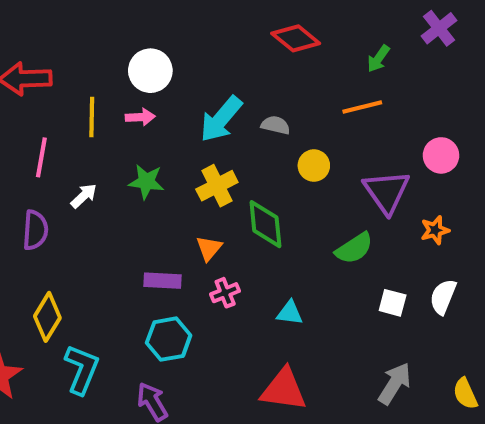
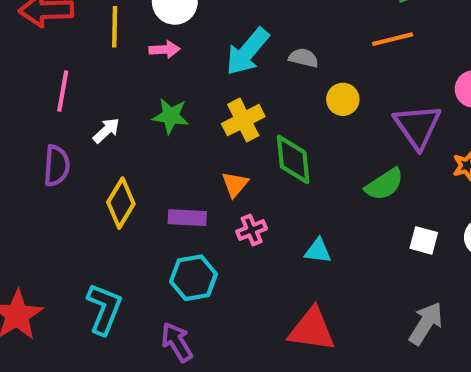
yellow line: (92, 117) -> (115, 27), moved
yellow diamond: (47, 317) -> (121, 203), moved

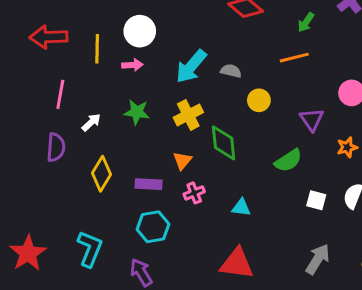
purple triangle: (418, 126) -> (312, 119), size x0.7

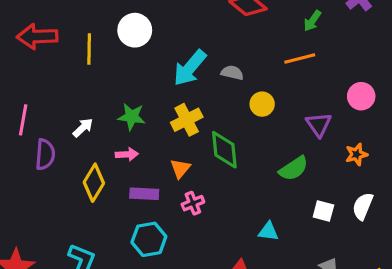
pink arrow: (132, 65) -> (127, 154), moved
pink line: (60, 94) -> (23, 120), moved
cyan triangle: (241, 208) -> (268, 231), moved

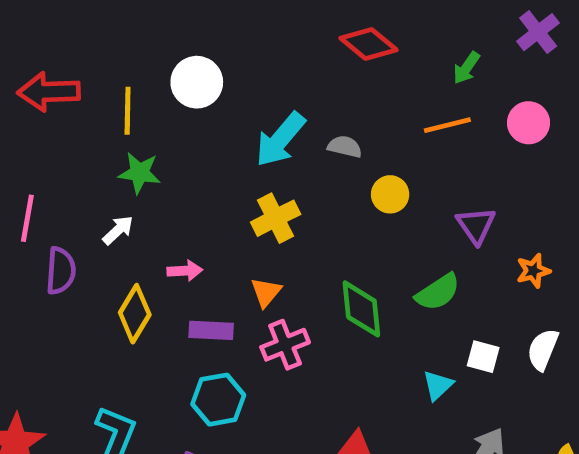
pink circle: (361, 96) -> (528, 123), moved
green star: (132, 117) -> (139, 173), moved
green diamond: (224, 150) -> (361, 309), moved
pink cross: (193, 203) -> (285, 345), size x1.4
cyan triangle: (268, 231) -> (438, 385), moved, turned -50

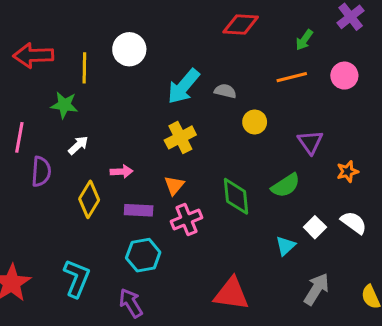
red diamond: (369, 44) -> (241, 24), turned -36
green star: (139, 173) -> (64, 105), moved
white semicircle: (543, 349) -> (354, 223), turned 104
white square: (483, 357) -> (315, 227), turned 30

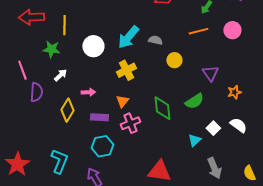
white circle: (129, 49) -> (93, 46), moved
pink line: (19, 137) -> (22, 70), turned -30
gray arrow: (317, 289) -> (214, 168), turned 125

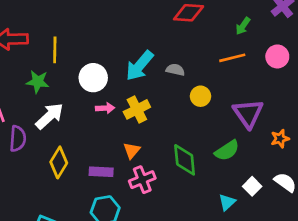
purple triangle: (210, 73) -> (248, 113), size x1.4
white arrow: (60, 75) -> (50, 116), size x1.6
pink arrow: (88, 92) -> (105, 108), moved

